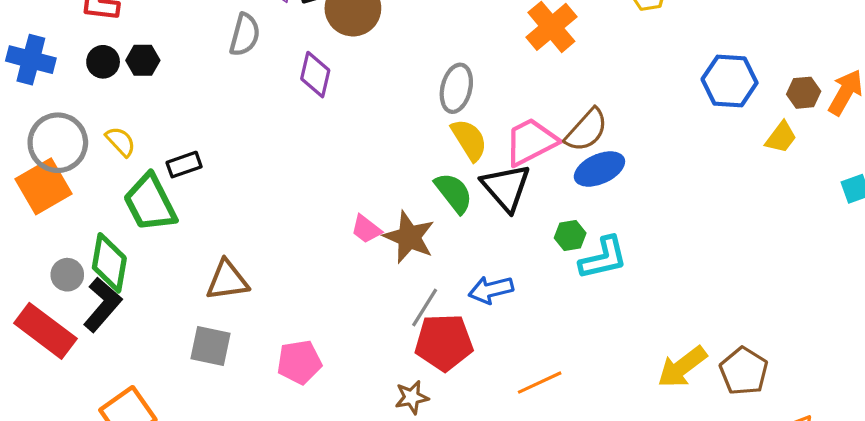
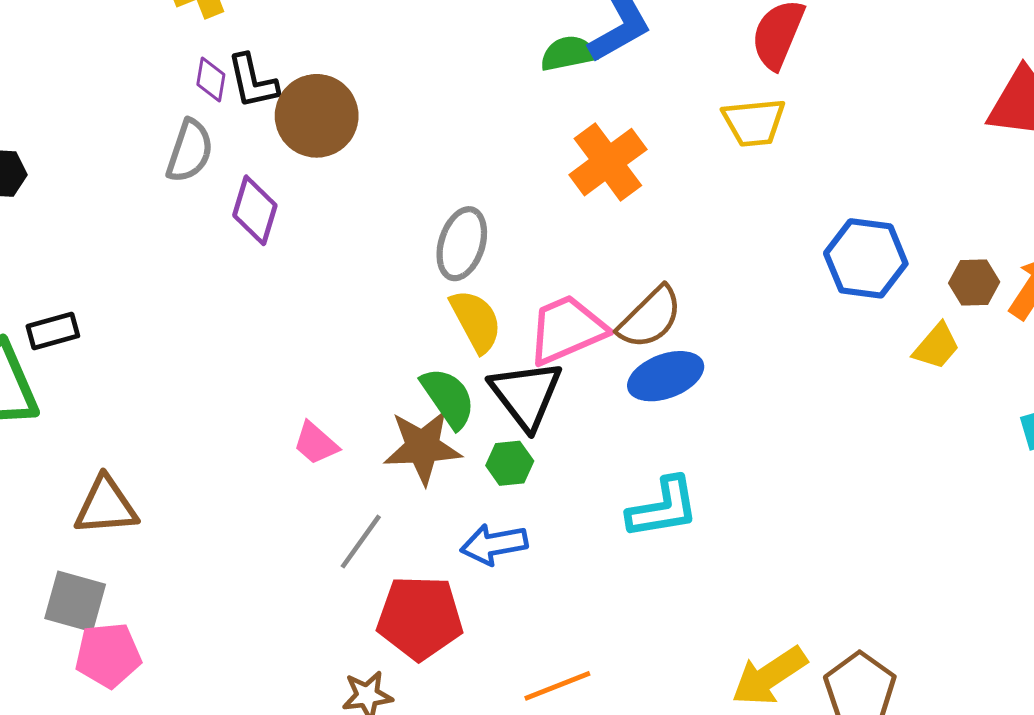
gray semicircle: (245, 35) -> (190, 151), moved
green hexagon: (570, 236) -> (510, 463), moved
brown star: (409, 237) -> (423, 447), moved, turned -30
gray line: (425, 308) -> (361, 542), moved
pink pentagon: (299, 362) -> (108, 655), moved

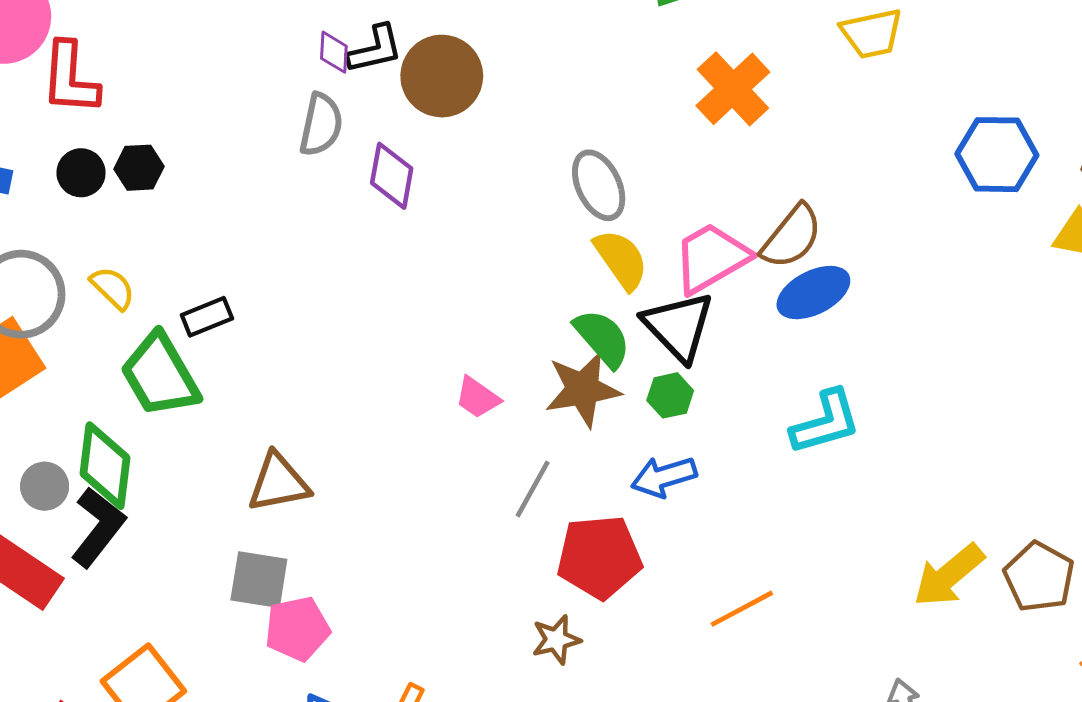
black L-shape: (253, 81) -> (375, 49), turned -84
gray ellipse: (462, 244) -> (599, 185), turned -36

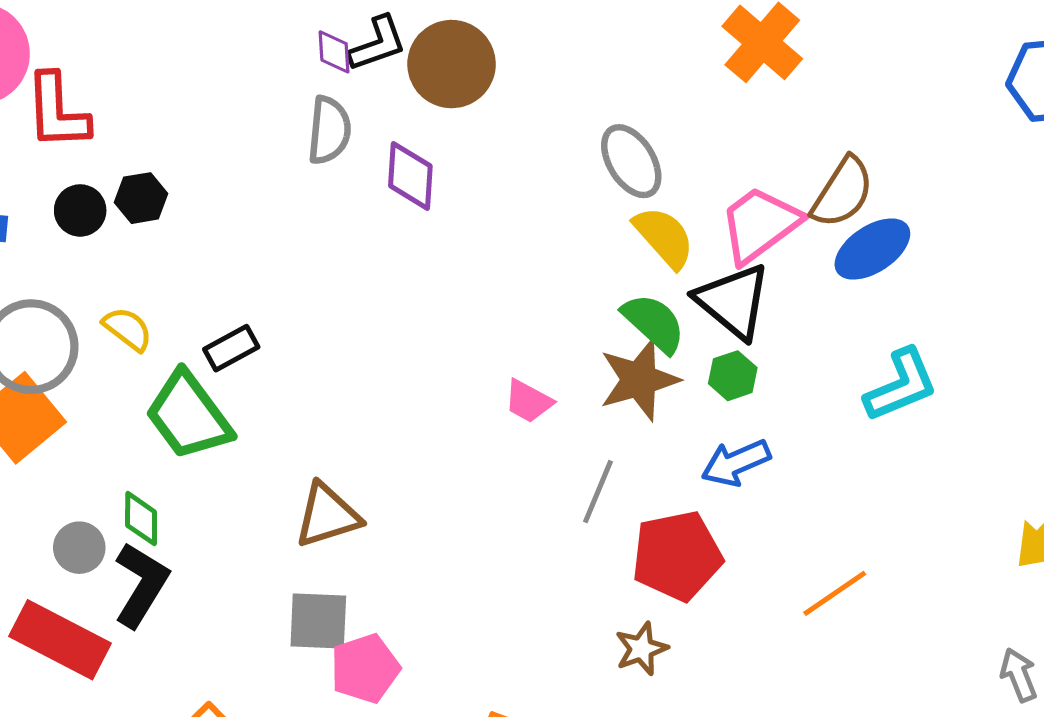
green diamond: (105, 466) -> (141, 519), size x0.6

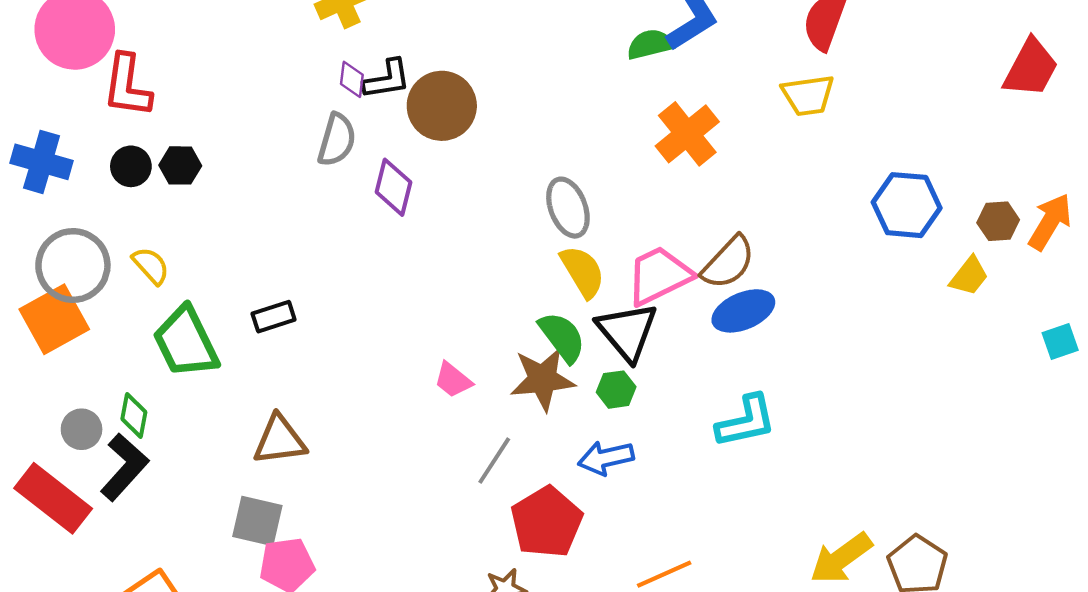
black rectangle: (231, 348) -> (274, 317), moved
red pentagon: (677, 556) -> (547, 522), turned -30

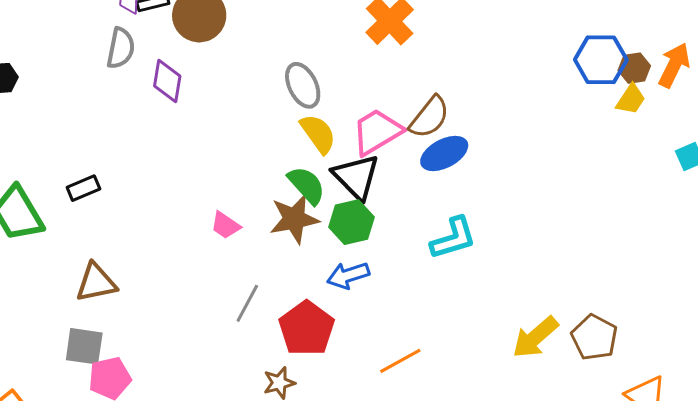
blue hexagon: (907, 205) -> (601, 60), moved
yellow trapezoid: (969, 276) -> (631, 99), moved
green hexagon: (616, 390) -> (351, 222), size x1.5
gray line: (494, 461) -> (247, 303), moved

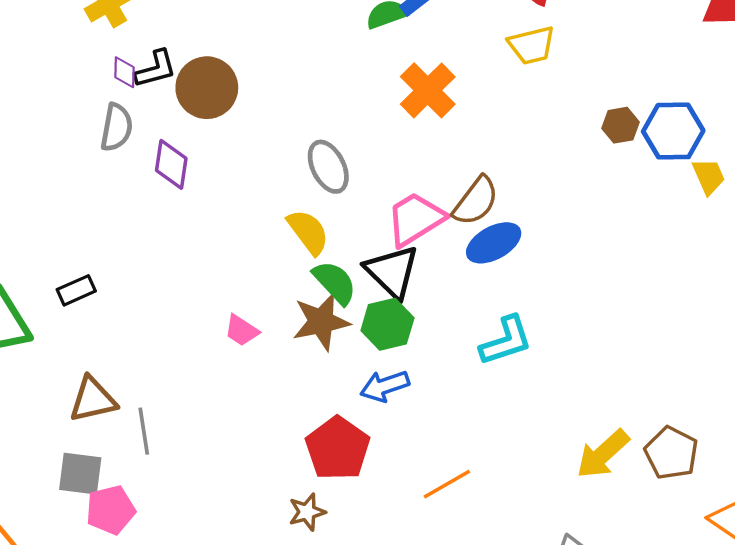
brown hexagon: (634, 68) -> (621, 125), moved
yellow trapezoid: (631, 99) -> (709, 176), turned -56
yellow semicircle: (318, 134) -> (308, 232), moved
gray line: (247, 303) -> (144, 431), moved, turned -36

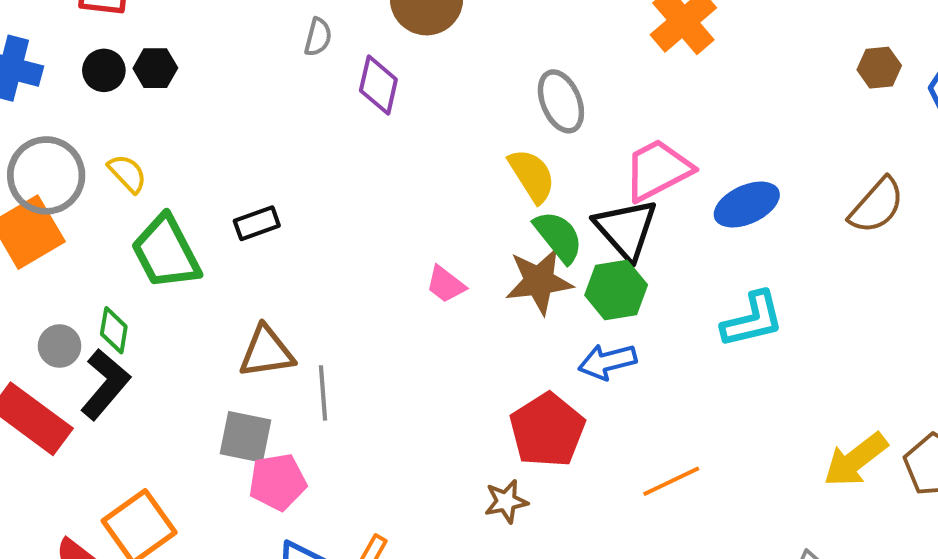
brown hexagon: (621, 125) -> (879, 68), moved
gray semicircle: (117, 127) -> (318, 37), size x0.7
brown semicircle: (476, 201) -> (877, 206), moved

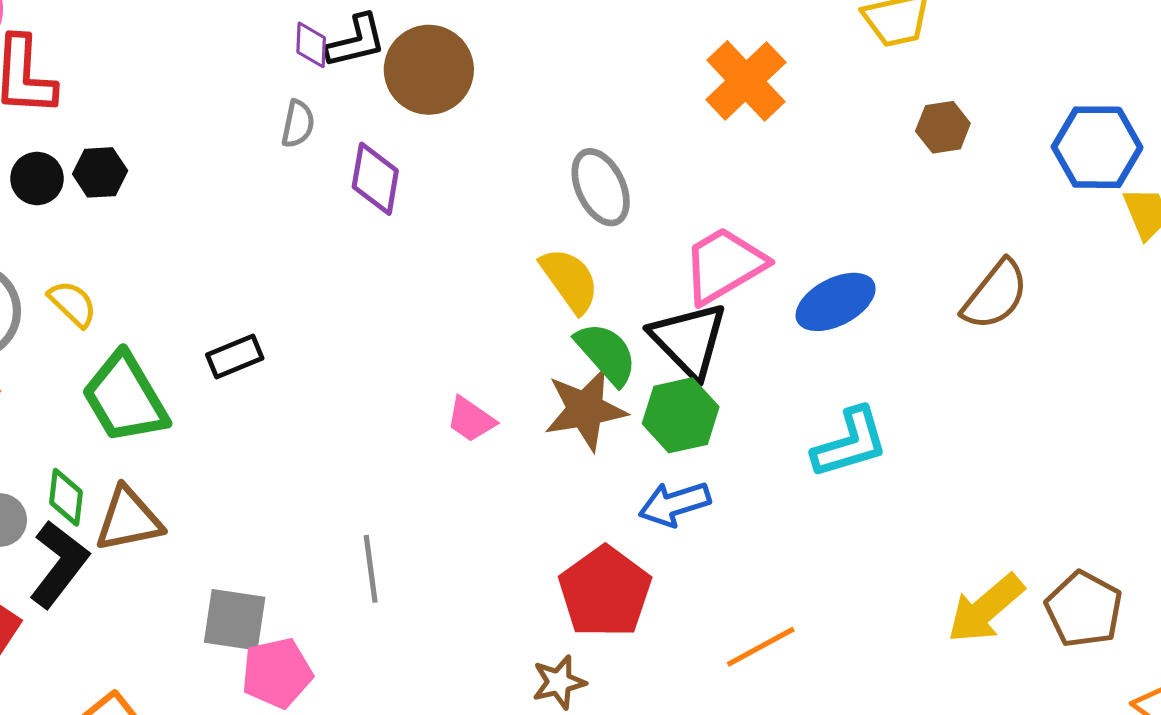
brown hexagon: (879, 68) -> (943, 127), moved
brown triangle: (266, 352) -> (129, 519), moved
gray line: (323, 393) -> (371, 569), moved

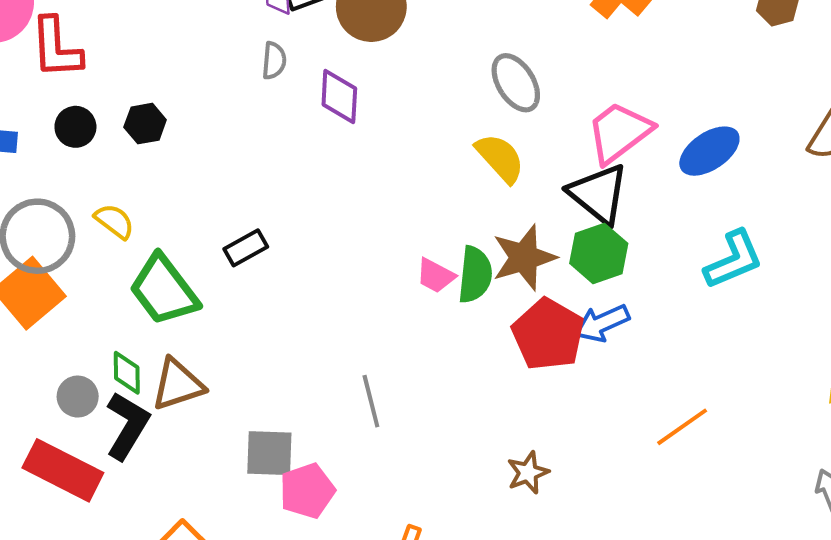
black hexagon: (100, 172) -> (145, 124), moved
green semicircle: (606, 354) -> (475, 275), moved, turned 54
red pentagon: (605, 592) -> (548, 334), moved

